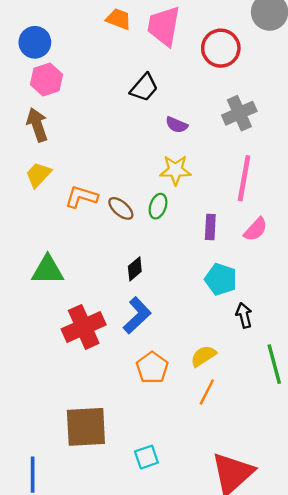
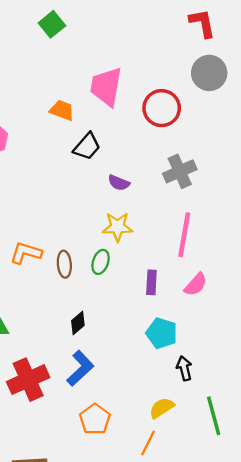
orange trapezoid: (119, 19) -> (62, 110), moved
brown ellipse: (121, 208) -> (64, 264), turned 45
yellow semicircle: (203, 356) -> (162, 408), moved

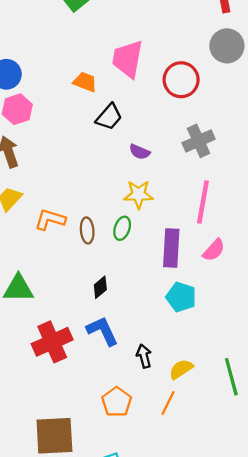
purple rectangle: (151, 282) -> (171, 248), size x1.6
blue L-shape: (80, 368) -> (102, 331), turned -72
black arrow: (184, 368) -> (144, 356), moved
orange pentagon: (95, 419) -> (117, 402), moved

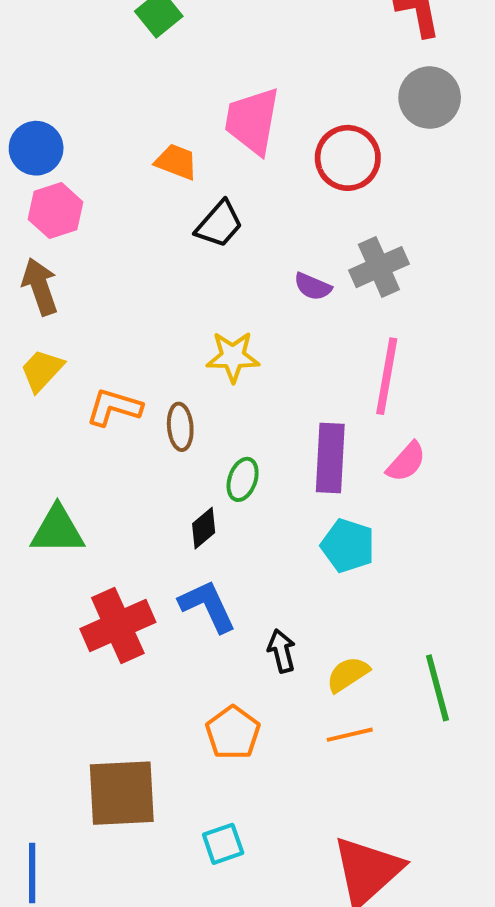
purple semicircle: (140, 152) -> (313, 287), moved
yellow star: (138, 194) -> (233, 357), moved
green ellipse: (122, 228) -> (243, 479), moved
orange line: (168, 403) -> (350, 735), moved, turned 50

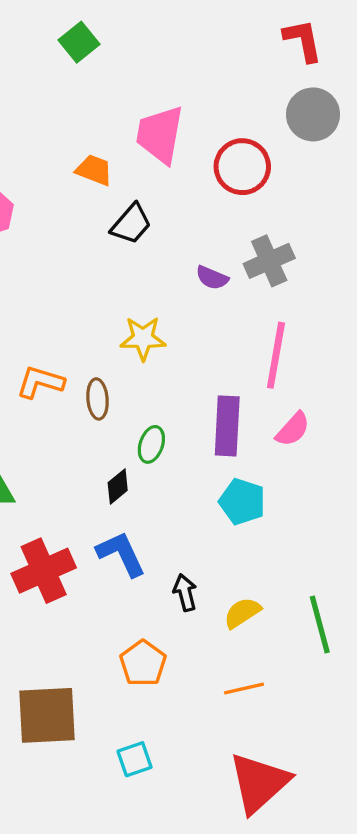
orange line: (350, 735) -> (244, 689), moved

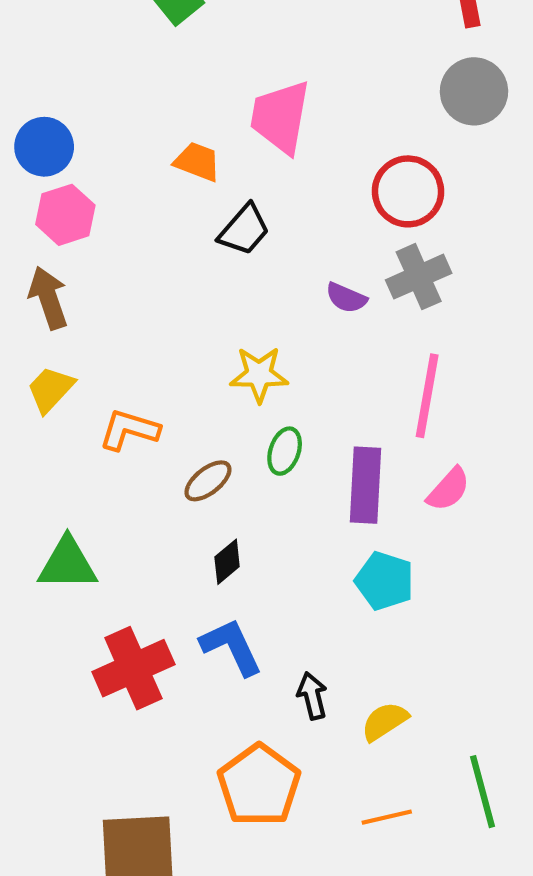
red circle: (242, 167) -> (408, 191), moved
brown ellipse: (98, 399) -> (208, 481), moved, turned 57
green ellipse: (151, 444) -> (285, 451), moved
green line: (320, 625) -> (482, 792), moved
orange pentagon: (143, 663) -> (259, 785), size x1.4

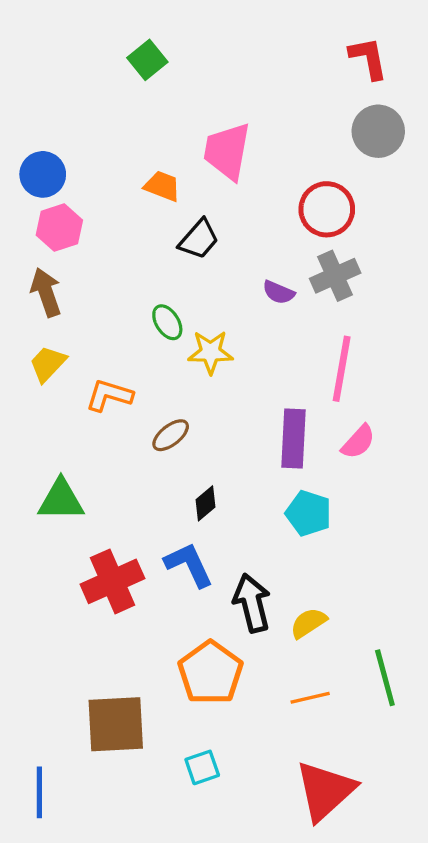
green ellipse: (285, 451) -> (167, 322), moved, turned -52
black diamond: (227, 562) -> (205, 503), moved
black arrow: (312, 696) -> (252, 603), size x1.6

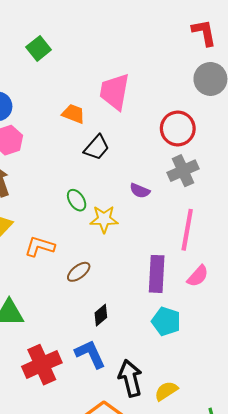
green square: (147, 60) -> (39, 48), moved
purple semicircle: (279, 292) -> (140, 191), moved

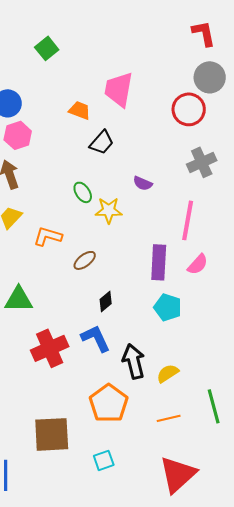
red circle: (178, 128) -> (189, 109), moved
gray cross: (183, 171) -> (202, 162), moved

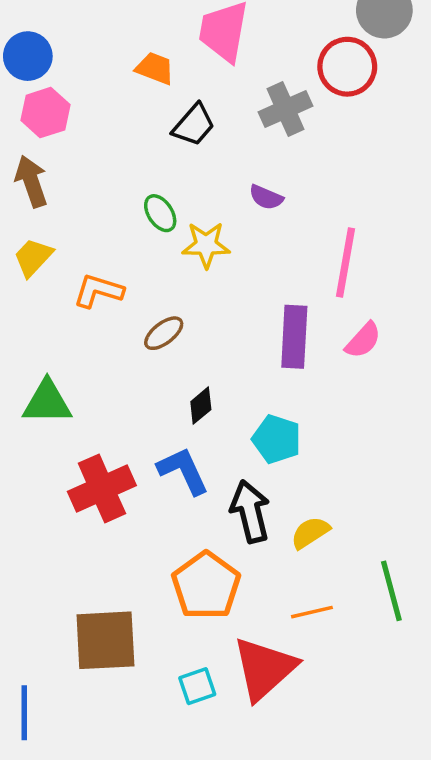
gray cross: (202, 162) -> (285, 109), moved
cyan pentagon: (168, 307) -> (277, 439), moved
red triangle: (178, 474) -> (264, 669), moved

